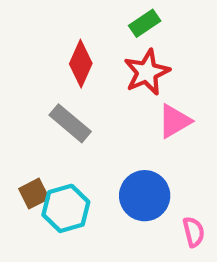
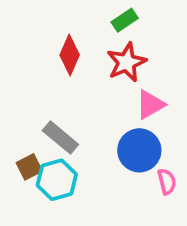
gray rectangle: (70, 123) -> (60, 138), moved
blue circle: (145, 196) -> (139, 150), moved
pink semicircle: (194, 232) -> (167, 182), moved

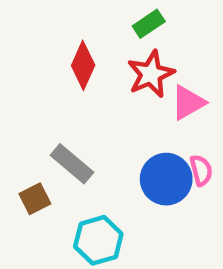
pink triangle: (150, 105) -> (188, 103), moved
cyan hexagon: (57, 180) -> (98, 240), moved
pink semicircle: (167, 182) -> (201, 170), moved

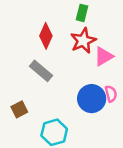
green rectangle: (149, 24) -> (82, 13), turned -42
gray rectangle: (72, 164) -> (41, 71), moved

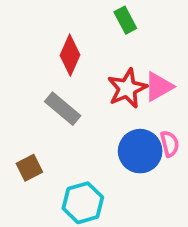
green rectangle: (82, 13) -> (125, 20), turned -42
red star: (83, 41) -> (127, 88), moved

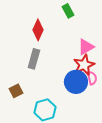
red star: (127, 88) -> (84, 65), moved
gray rectangle: (63, 109) -> (34, 59), turned 66

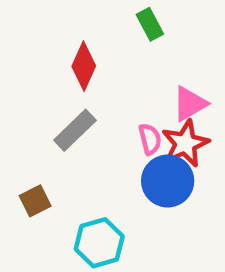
gray rectangle: (34, 59) -> (75, 130), turned 30
pink semicircle: (92, 78) -> (150, 139), moved

